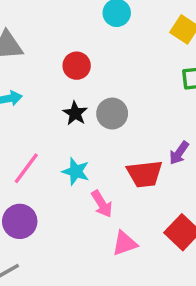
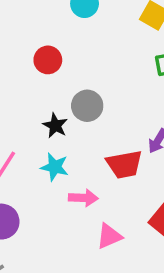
black star: (75, 113) -> (55, 126), moved
pink arrow: (102, 204) -> (83, 198), turned -52

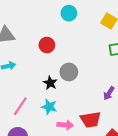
red trapezoid: (124, 164) -> (91, 120), moved

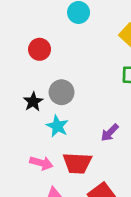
cyan star: (49, 107) -> (57, 126), moved

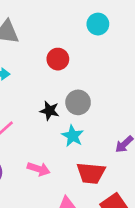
black star: (33, 102) -> (50, 111), turned -30
pink arrow: (41, 163) -> (39, 169), moved

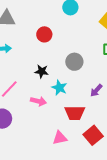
gray circle: (78, 102) -> (74, 62), moved
pink arrow: (39, 169) -> (38, 101), moved

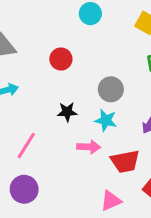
cyan star: (59, 88) -> (106, 120), moved
pink arrow: (38, 101) -> (89, 147), moved

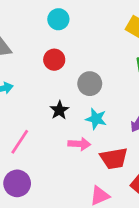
cyan circle: (90, 14) -> (58, 19), moved
gray circle: (111, 89) -> (90, 84), moved
black star: (67, 112) -> (59, 110), turned -30

